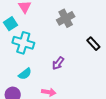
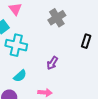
black rectangle: (93, 44) -> (86, 41), turned 64

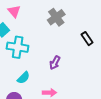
black rectangle: (86, 41) -> (87, 39), turned -48

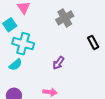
cyan semicircle: (23, 78) -> (15, 65), moved

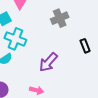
purple arrow: (58, 63) -> (48, 62), size x1.5

